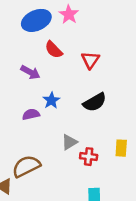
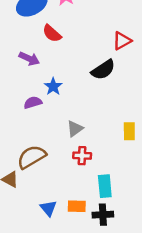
red triangle: (90, 60) -> (122, 41), moved, turned 30
black semicircle: (95, 102) -> (103, 70), moved
red cross: (89, 157) -> (82, 156), moved

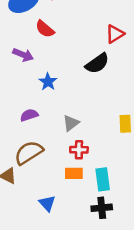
purple semicircle: (33, 102) -> (29, 115), moved
orange rectangle: (77, 206) -> (74, 173), moved

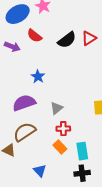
purple arrow: (23, 55) -> (12, 47), moved
black semicircle: (97, 63) -> (67, 40), moved
purple semicircle: (29, 115) -> (24, 103), size x1.6
orange rectangle: (74, 173) -> (60, 147), turned 48

